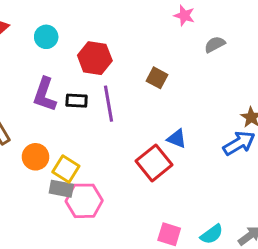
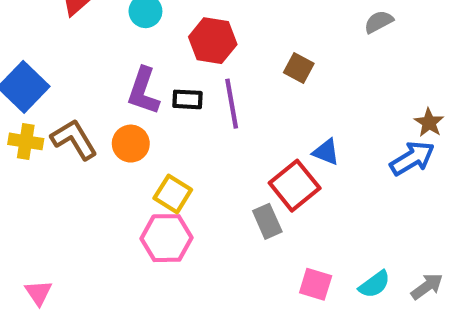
orange circle: (36, 157) -> (131, 144), moved
gray rectangle: (61, 189) -> (267, 221), moved, turned 55
pink hexagon: (84, 201) -> (166, 238), moved

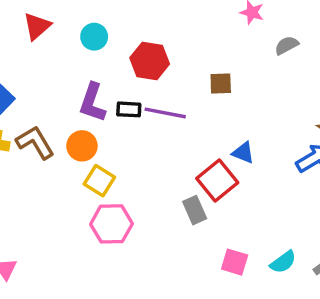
brown square: (299, 68) -> (221, 83), turned -30
purple line: (232, 104) -> (165, 113), turned -69
yellow square: (173, 194) -> (99, 181), moved

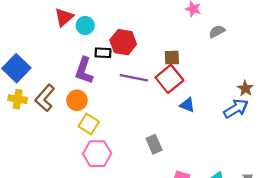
red triangle: (37, 26) -> (64, 17), moved
black rectangle: (129, 109) -> (103, 53), moved
brown L-shape: (35, 142) -> (45, 98), turned -108
red square: (217, 181) -> (169, 79), moved

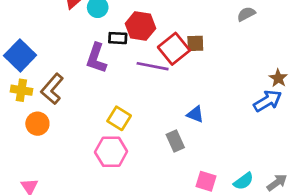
red square: (169, 79) -> (174, 49), moved
orange circle: (77, 100) -> (37, 124), moved
blue triangle: (187, 105) -> (195, 114), moved
yellow square: (89, 124) -> (119, 118), moved

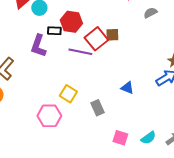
blue triangle: (195, 114) -> (127, 88), moved
yellow square: (119, 118) -> (68, 94), moved

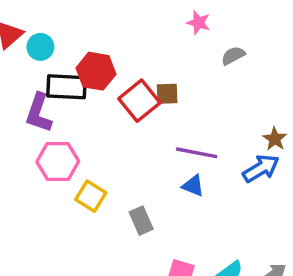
black rectangle: (54, 31) -> (66, 87), size x1.6
purple line: (80, 52) -> (197, 153), moved
pink hexagon: (49, 116) -> (58, 161), moved

